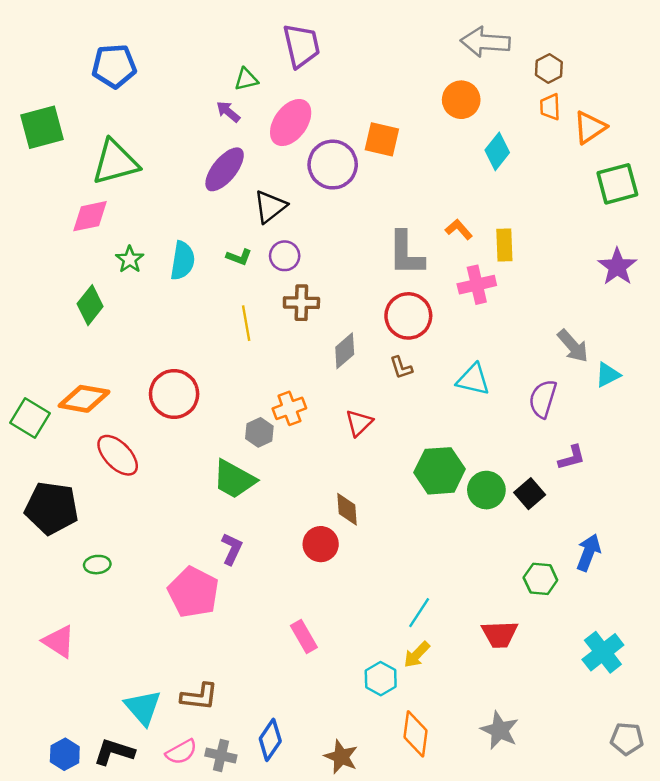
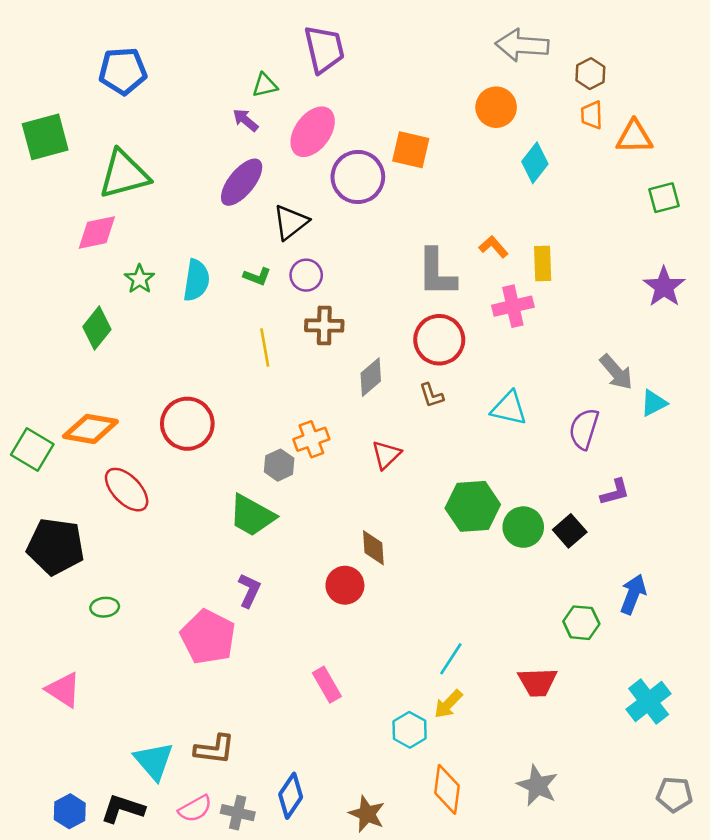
orange triangle: (590, 127) -> (634, 137), turned 33
green square: (617, 184) -> (664, 198), size x0.7

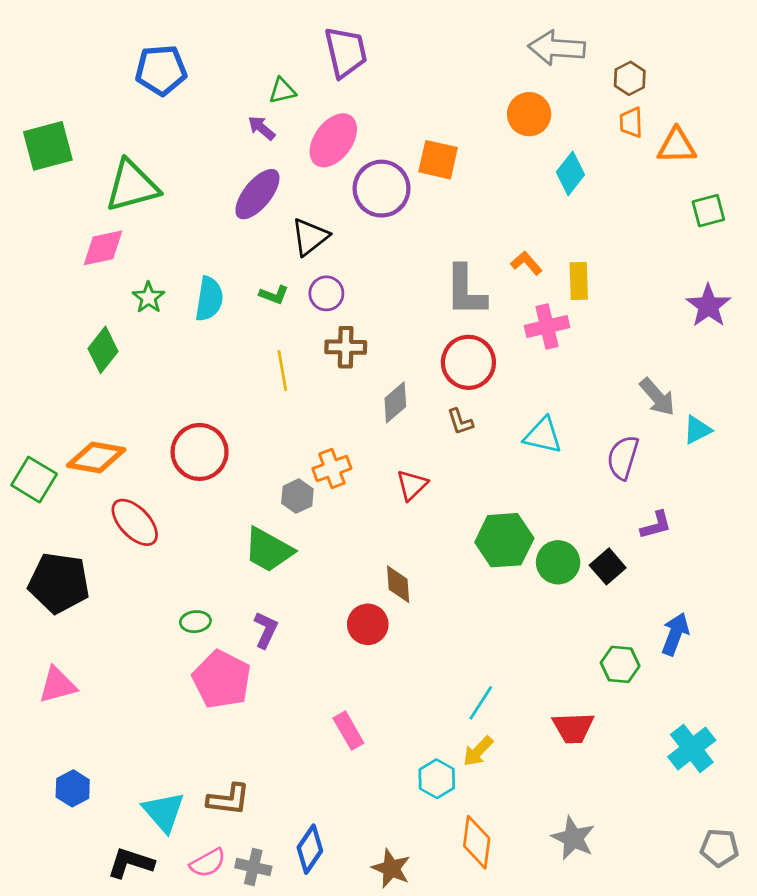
blue pentagon: (123, 71) -> (161, 70), moved
green ellipse: (105, 607) -> (195, 622), moved
pink triangle: (63, 690) -> (58, 685), moved, turned -48
blue hexagon: (70, 811) -> (73, 788), moved

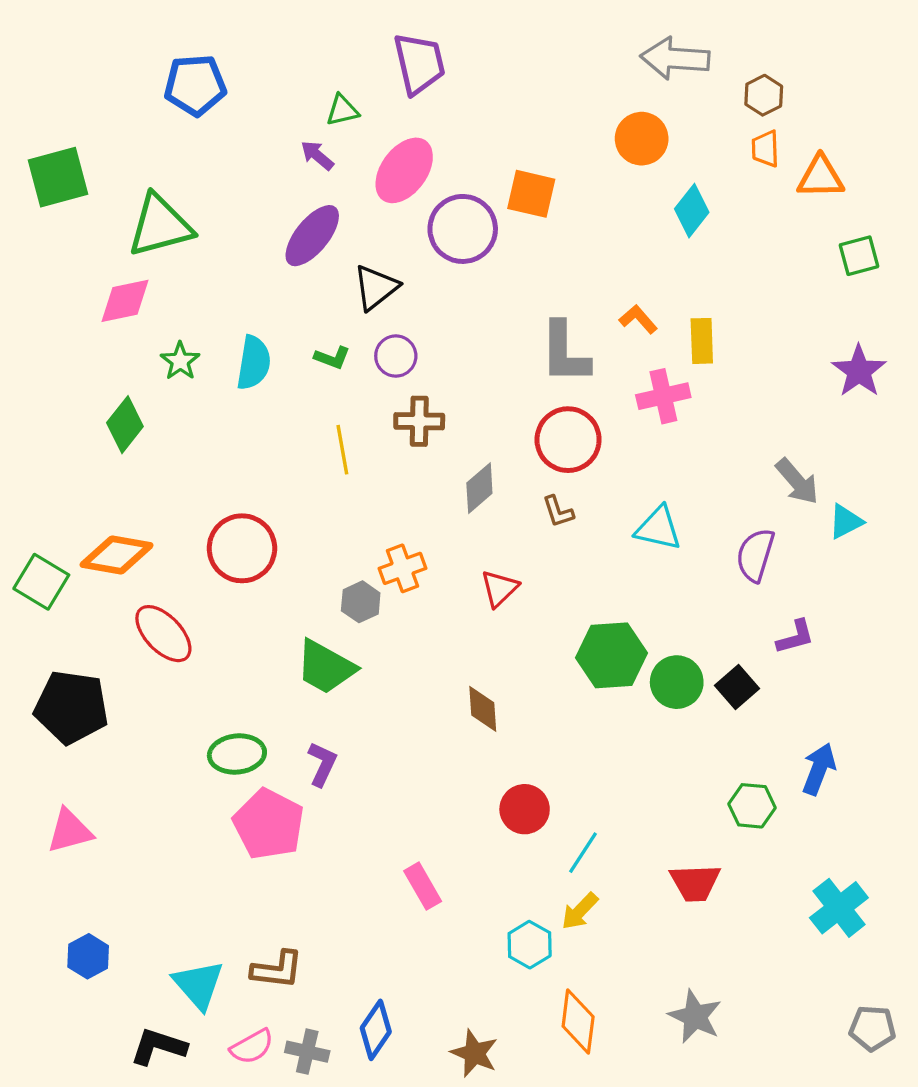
green ellipse: (195, 622) -> (237, 754), size x1.5
red circle: (368, 624) -> (525, 809), moved

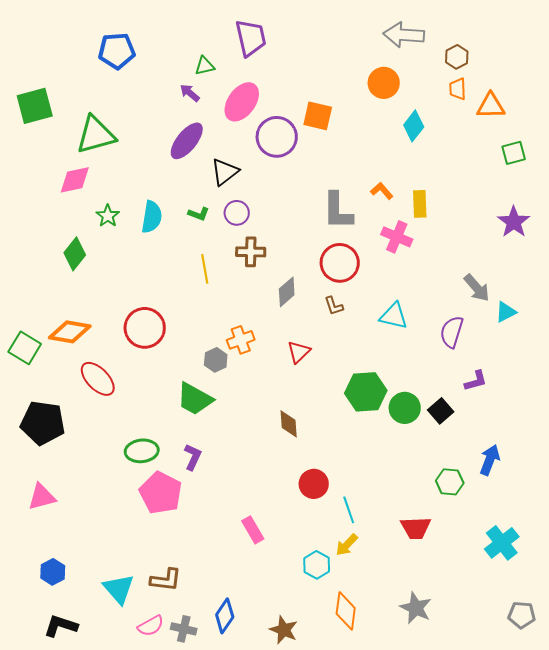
pink cross: (663, 396) -> (397, 237), turned 36
cyan line: (583, 853) -> (349, 510), turned -52
black L-shape: (158, 1047) -> (61, 626), moved

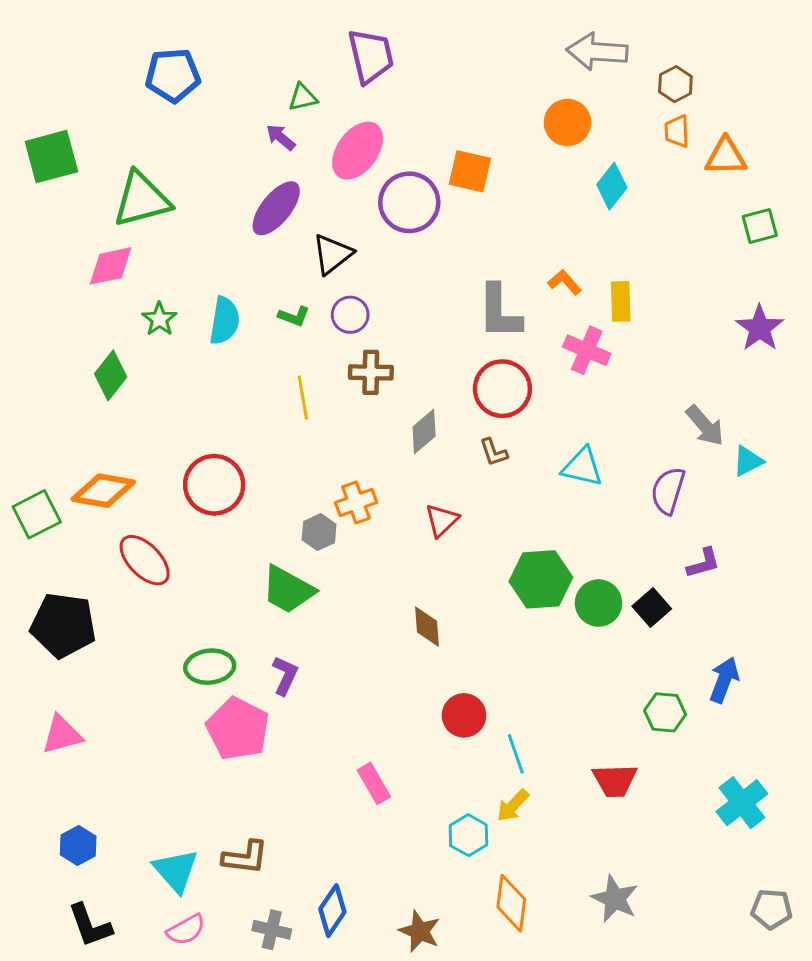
green square: (25, 348) -> (37, 514), turned 32
black L-shape: (61, 626) -> (90, 925), turned -128
pink semicircle: (151, 626) -> (186, 930), moved

